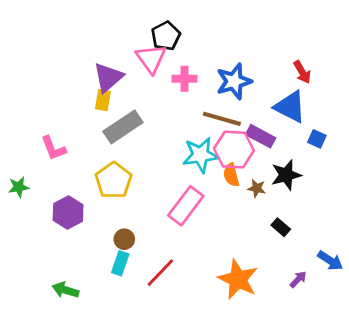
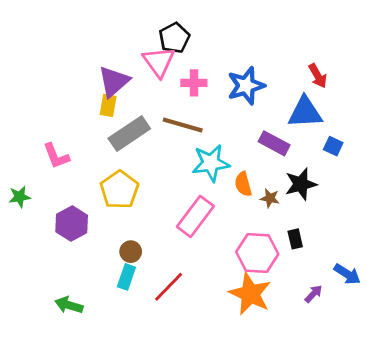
blue triangle: (290, 107) -> (305, 112), turned -30
brown line: (222, 119) -> (183, 125), moved
pink hexagon: (234, 150) -> (257, 253), moved
black rectangle: (281, 227) -> (295, 239), turned 36

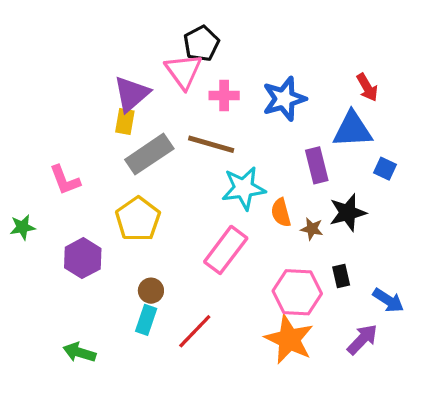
purple rectangle: (274, 143) -> (317, 165), turned 48
blue arrow: (347, 274) -> (388, 300), moved
purple arrow: (313, 294) -> (362, 339), size x1.5

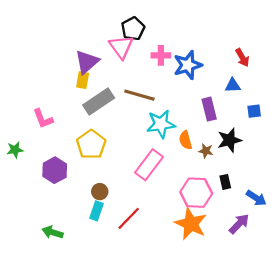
pink cross: (224, 96) -> (161, 55), moved
blue triangle: (353, 130) -> (233, 85), size x0.6
blue square: (385, 169) -> (254, 111), turned -32

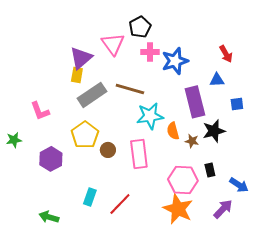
black pentagon: (133, 29) -> (140, 27), moved
purple rectangle: (209, 109) -> (195, 102), size x1.4
pink rectangle: (149, 165) -> (139, 154), turned -44
brown circle: (100, 192) -> (108, 150), moved

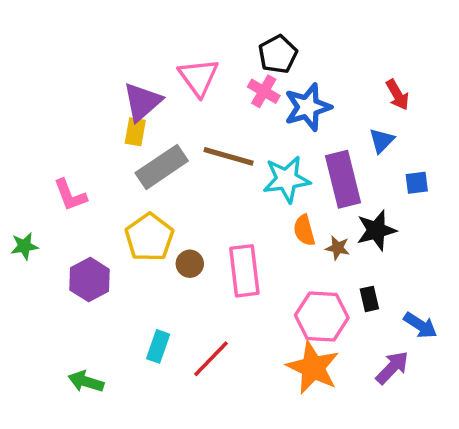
black pentagon: (140, 27) -> (278, 54), moved
pink cross: (150, 52) -> (264, 91), turned 30
blue triangle: (217, 80) -> (382, 141), turned -42
cyan star: (150, 116) -> (287, 179), moved

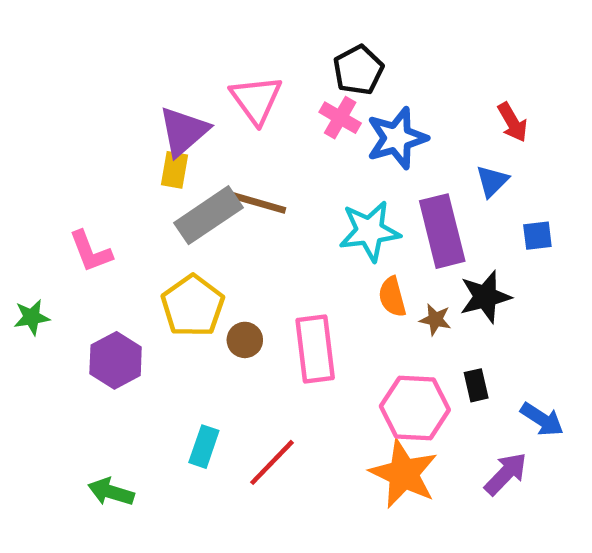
brown line: (229, 156) -> (254, 202), moved

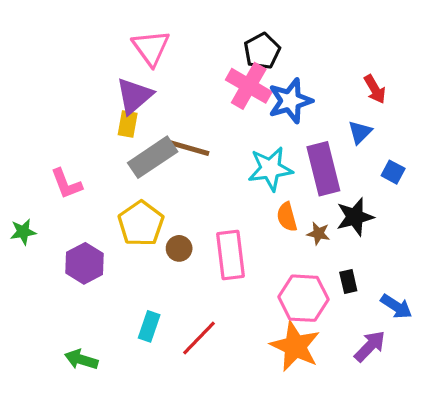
pink triangle: (256, 99) -> (151, 48), moved
pink cross: (340, 118) -> (249, 86), size x1.5
blue square: (537, 236) -> (393, 172), turned 35

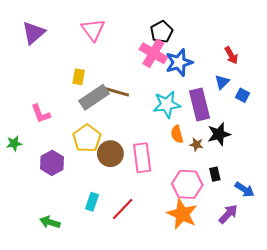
purple triangle: (134, 96) -> (34, 33), moved
blue square: (393, 172) -> (243, 95), moved
brown circle: (179, 248) -> (110, 154), size x1.6

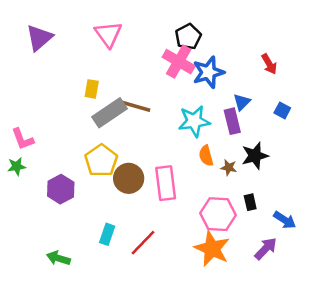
blue triangle: (222, 82) -> (242, 102), moved
purple rectangle: (200, 104) -> (232, 121), size x0.7
pink L-shape: (41, 114) -> (23, 139), moved

